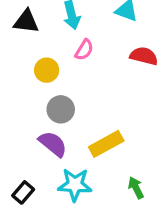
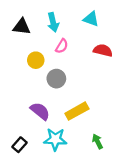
gray circle: (61, 109) -> (56, 79), moved

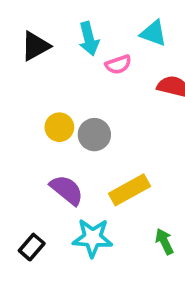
black triangle: (22, 27) -> (35, 46), turned -36
pink semicircle: (62, 46) -> (118, 65), moved, turned 40
yellow circle: (36, 60) -> (59, 127), moved

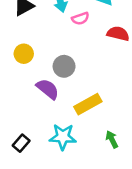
yellow circle: (59, 127) -> (24, 54), moved
purple semicircle: (67, 190) -> (48, 89), moved

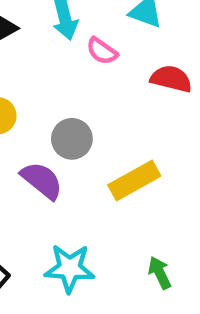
pink semicircle: (80, 18) -> (102, 51), turned 54
yellow rectangle: (88, 104) -> (134, 180), moved

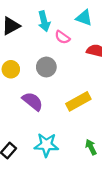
gray circle: (72, 139) -> (46, 67), moved

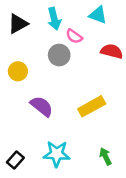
gray circle: (46, 67) -> (59, 55), moved

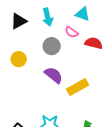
pink semicircle: (74, 36) -> (72, 32), moved
purple semicircle: (42, 106) -> (54, 75), moved

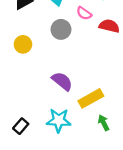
purple semicircle: (54, 75) -> (62, 81), moved
yellow rectangle: (78, 87) -> (91, 98), moved

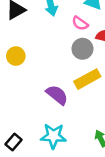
gray circle: (61, 29) -> (82, 49), moved
yellow rectangle: (91, 98) -> (87, 79), moved

